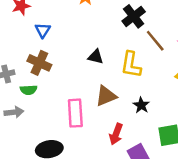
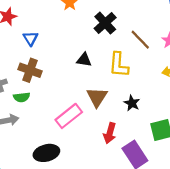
black cross: (134, 16) -> (105, 23), moved
brown triangle: (106, 96) -> (97, 97), turned -30
pink rectangle: (75, 113) -> (69, 116), turned 60

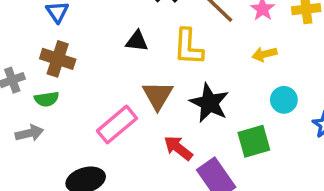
black star: (132, 103) -> (209, 103), size x1.6
red arrow: (110, 133) -> (178, 148), turned 114

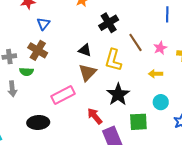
brown triangle: (158, 95) -> (87, 72), moved
gray arrow: (29, 133) -> (12, 89), turned 84

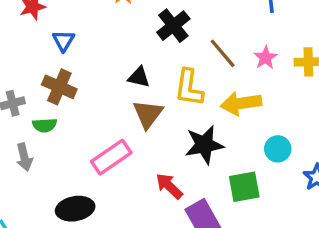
yellow arrow: (156, 74) -> (241, 103), moved, size x1.6
black star: (118, 94) -> (204, 145), turned 30

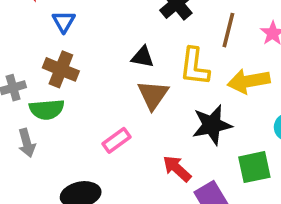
brown line: (223, 53) -> (228, 30), turned 56
green semicircle: (45, 125) -> (47, 109), size x1.4
pink rectangle: (111, 157) -> (116, 140), size x0.7

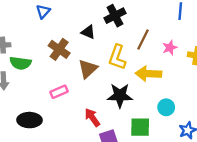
black triangle: (143, 57) -> (88, 32), moved
brown cross: (61, 69) -> (59, 49), moved

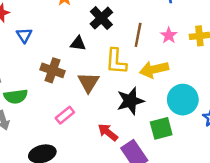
cyan circle: (166, 107) -> (183, 100), size x1.6

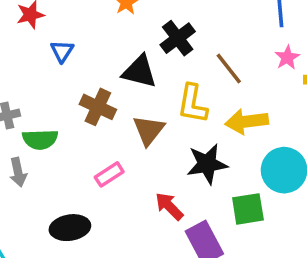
brown line: (138, 35) -> (229, 68), turned -55
pink star: (169, 35) -> (287, 58), moved
black triangle: (78, 43) -> (140, 72), size x1.5

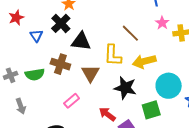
black cross: (178, 38) -> (61, 23), moved
green semicircle: (40, 139) -> (35, 74), moved
black star: (207, 164) -> (125, 88), turned 30

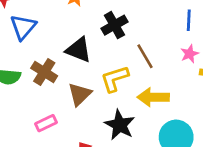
black cross: (61, 23) -> (114, 25), moved
blue triangle: (36, 36) -> (23, 27), size x1.5
yellow L-shape: (113, 55) -> (115, 79), turned 55

